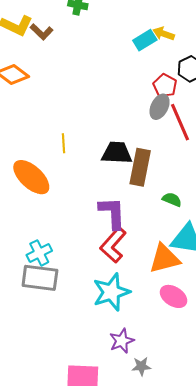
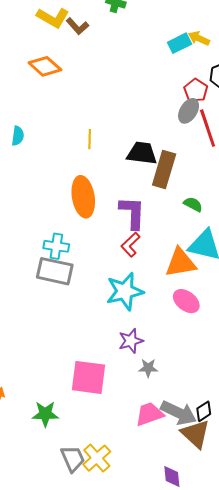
orange ellipse: (31, 177) -> (83, 197), moved, turned 33
red L-shape: (113, 245) -> (130, 245), size x0.7
cyan cross: (39, 253) -> (56, 246), turned 30

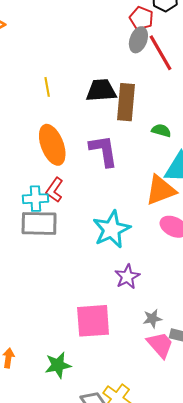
red L-shape: (130, 245) -> (54, 190), moved
gray star: (148, 368) -> (152, 319), moved
pink trapezoid: (149, 414) -> (160, 345), turned 80

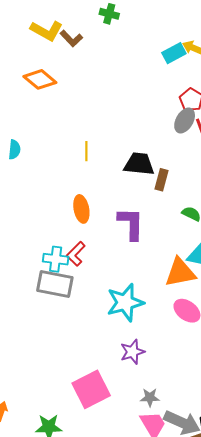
brown rectangle: (126, 102) -> (161, 180), size x0.6
orange ellipse: (52, 145) -> (81, 209), size x0.7
pink square: (93, 321) -> (91, 389), turned -33

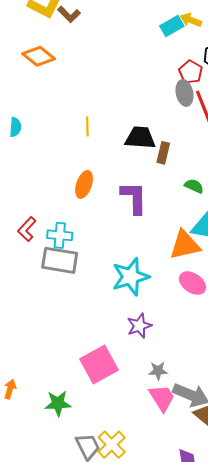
gray ellipse: (185, 121) -> (185, 93), turned -40
orange ellipse: (81, 209) -> (84, 184), turned 32
red L-shape: (76, 254) -> (27, 229), moved

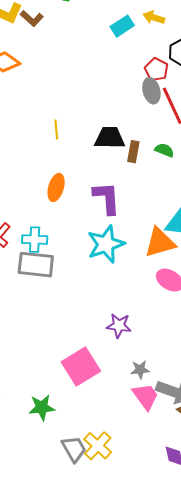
cyan rectangle: (172, 26) -> (122, 26), moved
green semicircle: (194, 186) -> (164, 150), moved
cyan star: (131, 277) -> (106, 244), moved
purple star: (139, 326) -> (119, 326), turned 30

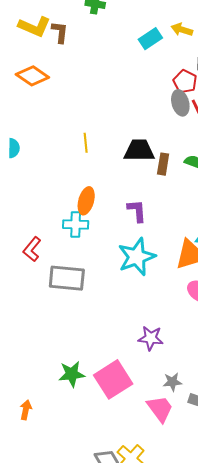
brown L-shape: (32, 18) -> (60, 32), turned -125
purple L-shape: (107, 198) -> (137, 211), size x0.7
cyan cross: (35, 240) -> (76, 224), moved
pink trapezoid: (145, 396) -> (160, 409), moved
green star: (42, 407) -> (72, 374), moved

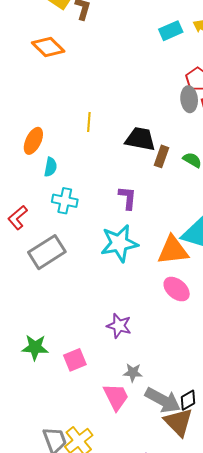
cyan semicircle: (14, 148) -> (51, 167), moved
orange ellipse: (86, 201) -> (33, 141), moved
gray rectangle: (67, 278) -> (47, 252), turned -48
pink square: (113, 379) -> (75, 360), size x0.6

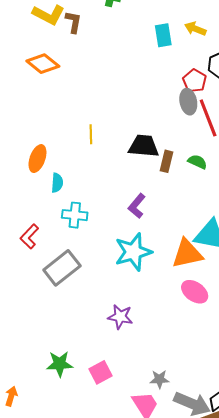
cyan rectangle: (171, 31) -> (163, 35), turned -70
purple L-shape: (128, 198) -> (137, 206), turned -140
purple star: (119, 326) -> (120, 317), moved

